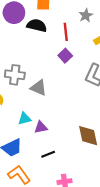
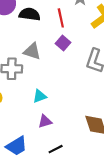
gray triangle: (39, 88) -> (32, 51), moved
cyan triangle: (25, 119) -> (40, 96), moved

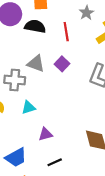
purple square: (63, 43) -> (62, 64), moved
cyan triangle: (40, 96) -> (28, 107), moved

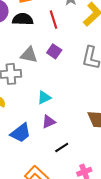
cyan triangle: (28, 107) -> (44, 98), moved
blue trapezoid: (16, 157) -> (21, 133), moved

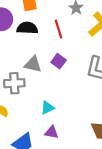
purple triangle: (49, 122) -> (52, 132), turned 32

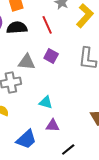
cyan triangle: (47, 108) -> (46, 102), turned 48

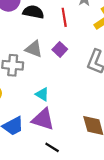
purple triangle: (53, 126) -> (43, 119), size x1.6
black line: (68, 150) -> (52, 147), turned 56

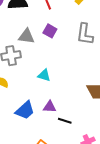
purple triangle: (43, 119) -> (50, 107), moved, size x0.6

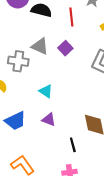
purple triangle: (50, 107) -> (49, 120), moved
black line: (65, 121) -> (73, 145), moved, turned 40

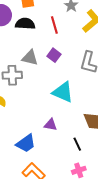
cyan triangle: (46, 91) -> (63, 92), moved, size x1.6
blue trapezoid: (15, 121) -> (26, 143), moved

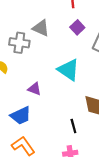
purple square: (54, 55) -> (77, 27), moved
purple triangle: (51, 125) -> (34, 89), moved

